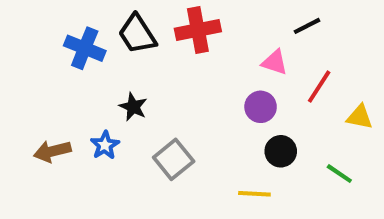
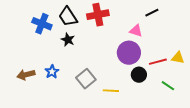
red line: (319, 87) -> (158, 62), moved, turned 42
black star: (133, 107) -> (68, 40), moved
purple circle: (261, 107) -> (129, 53), size x1.5
yellow line: (254, 194) -> (111, 91), moved

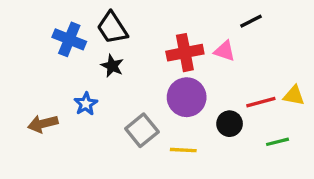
red cross: (98, 15) -> (185, 53), moved
purple circle: (129, 53) -> (187, 97), moved
blue star: (52, 72) -> (86, 104), moved
green line: (168, 86) -> (277, 142), turned -48

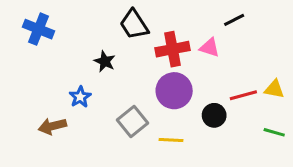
black trapezoid: (112, 28) -> (134, 24), moved
blue cross: (69, 39) -> (39, 29), moved
brown arrow: (43, 124) -> (52, 126), moved
green line: (277, 142) -> (274, 132), moved, turned 30

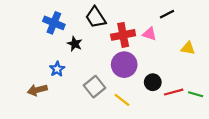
blue cross: (39, 29) -> (54, 23), moved
yellow triangle: (274, 89) -> (188, 48), moved
red line: (243, 95) -> (174, 92), moved
yellow line: (171, 140) -> (122, 100), turned 35

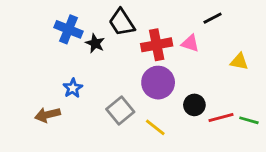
black star: (75, 44) -> (95, 43), moved

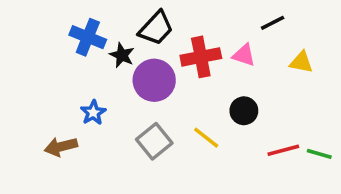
black trapezoid: (122, 22) -> (156, 28), turned -104
yellow triangle: (239, 62) -> (301, 62), moved
purple circle: (158, 83) -> (154, 80), moved
black circle: (194, 105) -> (244, 111), moved
yellow line: (155, 127) -> (206, 138), moved

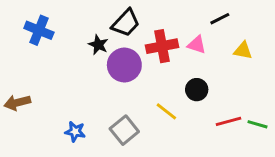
blue cross: (88, 37) -> (39, 30), moved
blue star: (93, 113) -> (75, 132), moved, turned -30
gray square: (154, 141) -> (124, 130), moved
brown arrow: (61, 147) -> (17, 103), moved

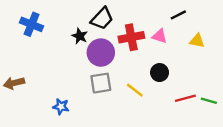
gray square: (124, 130) -> (101, 83), moved, turned 30

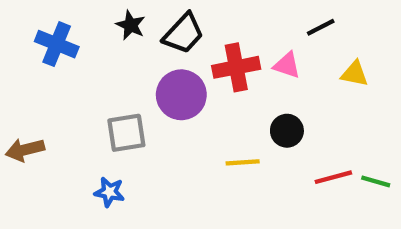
black star: (80, 36) -> (131, 25), moved
gray square: (101, 83) -> (126, 133), moved
yellow line: (135, 90) -> (243, 162), turned -42

